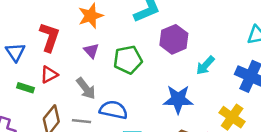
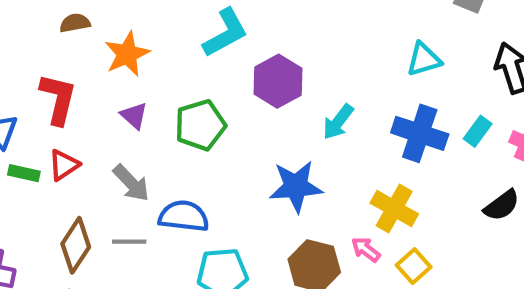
green rectangle: (26, 88) -> (24, 173), moved

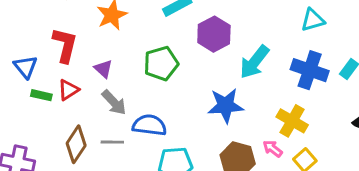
purple triangle: (134, 116) -> (103, 69), moved
cyan arrow: (338, 122) -> (254, 62), size x1.4

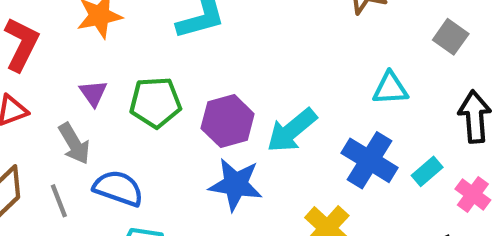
purple hexagon: (214, 34) -> (228, 121), moved
purple triangle: (103, 69) -> (93, 93), moved
gray line: (112, 142) -> (59, 201), turned 55

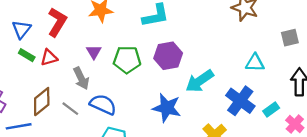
gray square: (451, 37) -> (290, 38), turned 36
purple hexagon: (228, 121) -> (168, 56), moved
gray line: (59, 201) -> (70, 109), turned -36

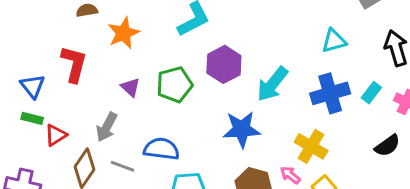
green rectangle: (27, 55) -> (32, 118), moved
red triangle: (49, 58) -> (56, 135), moved
gray arrow: (81, 78) -> (107, 127), moved, turned 70
blue cross: (240, 101) -> (330, 93), turned -36

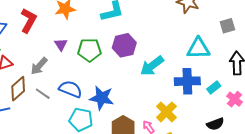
cyan triangle: (334, 41) -> (198, 48), size x1.4
blue star: (242, 129) -> (102, 98), moved

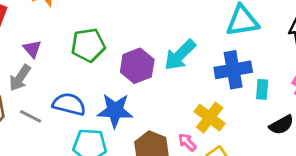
purple triangle: (61, 45) -> (32, 49), moved
purple hexagon: (124, 45) -> (137, 66), moved
cyan rectangle: (214, 88) -> (262, 89), moved, turned -40

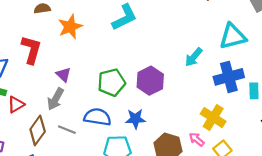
green pentagon: (88, 45) -> (111, 82), moved
cyan arrow: (180, 55) -> (194, 57), moved, size x0.7
blue star: (115, 111) -> (135, 119), size x0.7

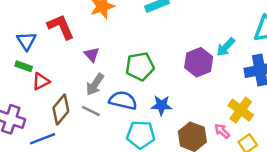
red L-shape: (31, 50) -> (61, 27), turned -44
purple hexagon: (150, 81) -> (199, 62), moved
gray arrow: (55, 99) -> (95, 84), moved

